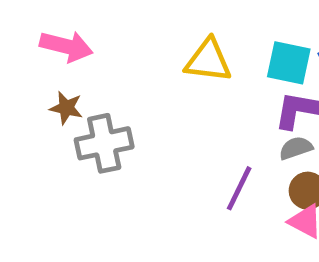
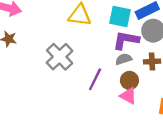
gray cross: (104, 143) -> (60, 57), moved, turned -32

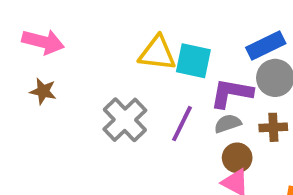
cyan square: (120, 16) -> (193, 61), moved
purple line: (95, 79) -> (182, 124), moved

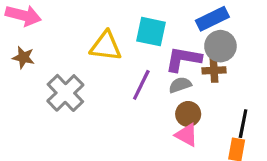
yellow triangle: (157, 53) -> (106, 46), moved
gray cross: (125, 120) -> (65, 93), moved
brown cross: (273, 127) -> (214, 70), moved

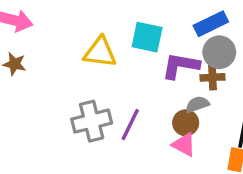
purple line: (141, 85) -> (130, 124), moved
gray semicircle: (180, 85) -> (197, 104), moved
gray cross: (65, 93) -> (92, 121), moved, turned 30

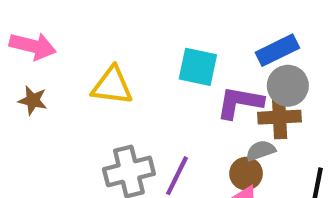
yellow triangle: (100, 52) -> (112, 86), moved
brown cross: (213, 77) -> (279, 117), size x1.4

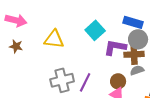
blue rectangle: (277, 50) -> (133, 22), turned 42
cyan square: (198, 67) -> (95, 30), turned 36
gray semicircle: (261, 151) -> (137, 70), moved

